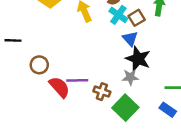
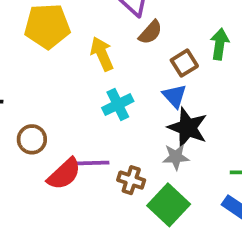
cyan cross: (118, 15) -> (118, 105), moved, turned 30
red semicircle: (59, 87) -> (64, 174), turned 90

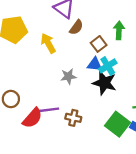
blue triangle: (175, 96) -> (95, 64), turned -35
cyan cross: (118, 105) -> (108, 66), moved
gray star: (176, 157) -> (68, 76), moved
green square: (169, 205) -> (118, 124), moved

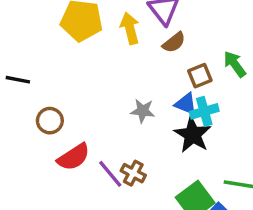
green arrow: (119, 30) -> (235, 64), turned -54
yellow arrow: (48, 43) -> (130, 28), moved
purple line: (49, 110) -> (110, 174), moved, turned 42

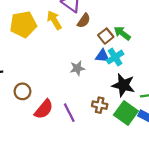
green arrow: (235, 64) -> (122, 33), moved
black star: (193, 135) -> (123, 85), moved
brown cross: (133, 173) -> (100, 105), moved
purple line: (110, 174) -> (69, 113), turned 30

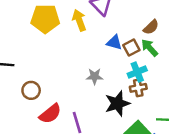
brown semicircle: (84, 21) -> (151, 27), moved
blue triangle: (102, 56) -> (114, 43), moved
black star: (123, 85) -> (117, 103), moved, turned 30
brown cross: (100, 105) -> (138, 88), moved, turned -32

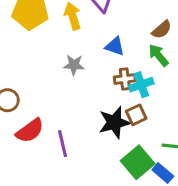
brown square: (131, 48) -> (136, 115), moved
gray star: (95, 76) -> (74, 65), moved
brown cross: (138, 88) -> (125, 79), moved

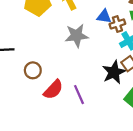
gray star: (74, 65) -> (77, 36), size x1.5
brown cross: (125, 79) -> (117, 24), moved

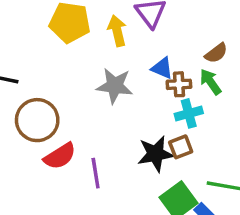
brown circle: (33, 70) -> (37, 120), size x1.6

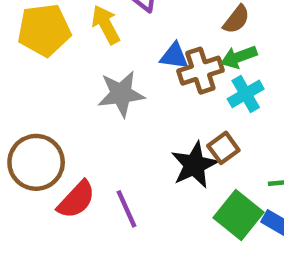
green arrow: (210, 82) -> (239, 57), turned -60
brown cross: (179, 84) -> (200, 71), size x1.4
cyan cross: (189, 113) -> (246, 94), moved

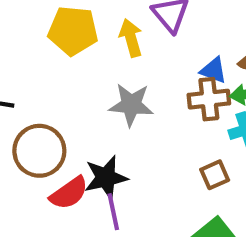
blue triangle: (174, 56) -> (214, 70), moved
black star: (194, 165) -> (106, 178), moved

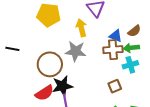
yellow arrow: (131, 38) -> (81, 28), moved
brown circle: (39, 151) -> (50, 64), moved

